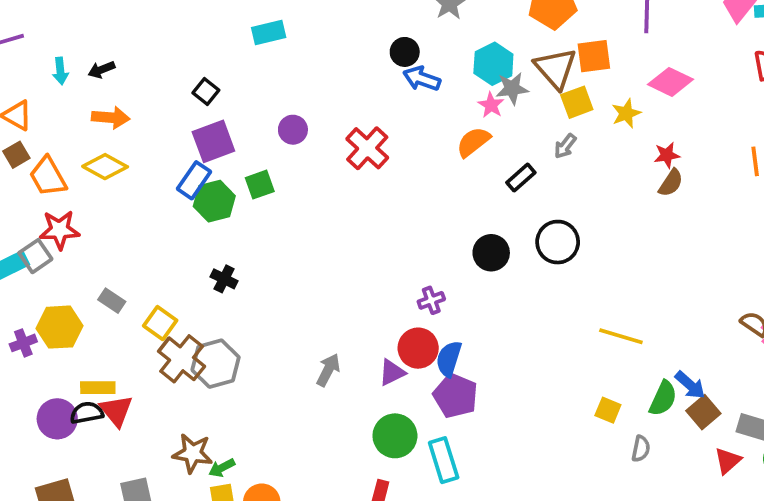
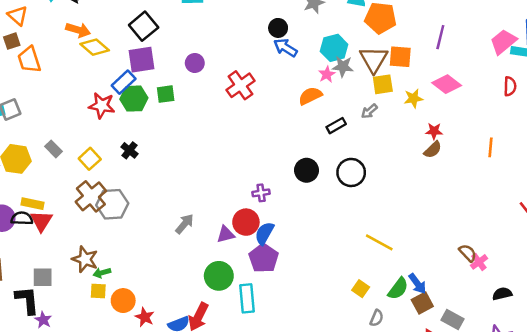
black square: (206, 92) -> (144, 26), size x1.6
yellow diamond: (105, 167) -> (95, 47), moved
red star: (60, 230) -> (102, 105), moved
yellow square: (160, 323) -> (90, 159), moved

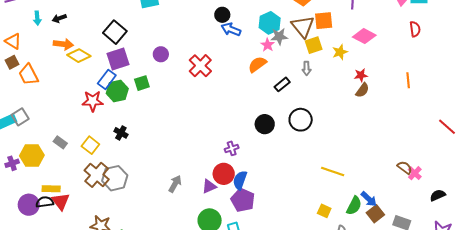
gray arrow: (369, 111) -> (307, 68), turned -40

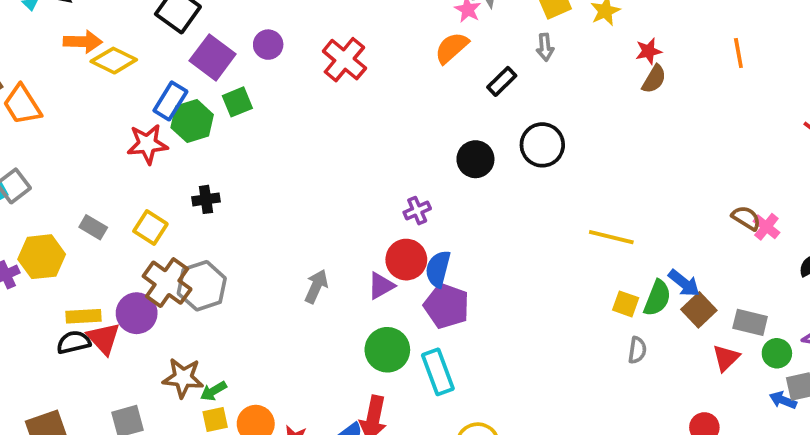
purple square: (118, 59) -> (213, 57), moved, turned -30
black cross: (121, 133) -> (206, 199), turned -32
purple circle: (29, 205) -> (137, 313), moved
yellow square: (324, 211) -> (626, 304), moved

